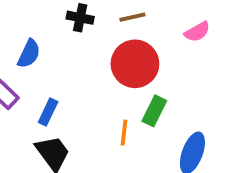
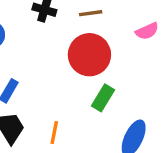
orange line: (124, 133) -> (54, 133), moved

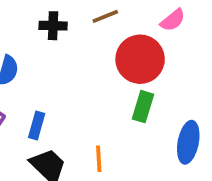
red circle: (89, 55) -> (140, 59), moved

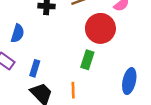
green rectangle: (143, 107) -> (87, 60), moved

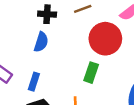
blue semicircle: (18, 33) -> (41, 42), moved

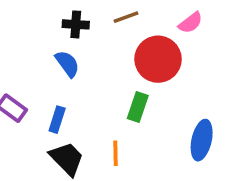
blue semicircle: (41, 42) -> (67, 64), turned -54

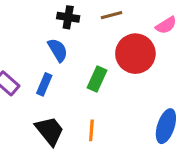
green rectangle: (138, 107) -> (97, 79), moved
blue rectangle: (57, 120) -> (44, 84), moved

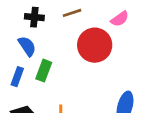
green rectangle: (97, 79) -> (44, 71), moved

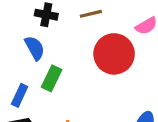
blue rectangle: (17, 77) -> (20, 95), moved

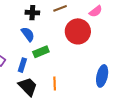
green rectangle: (52, 78) -> (41, 52), turned 49

